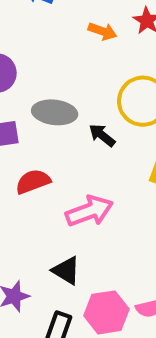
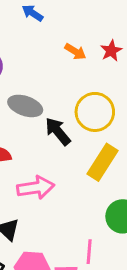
black arrow: (102, 135) -> (58, 131), size x1.4

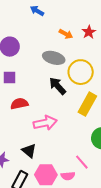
gray ellipse: (25, 106) -> (54, 58), moved
pink line: (89, 252) -> (82, 162), turned -42

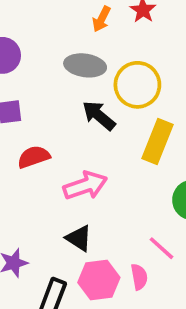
orange arrow: (66, 34) -> (102, 19), turned 96
black triangle: (29, 151) -> (79, 238), moved
pink semicircle: (68, 176) -> (139, 277), turned -88

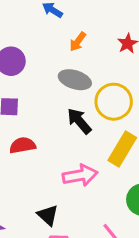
orange arrow: (102, 19) -> (78, 42), moved
pink arrow: (85, 186) -> (80, 175), moved

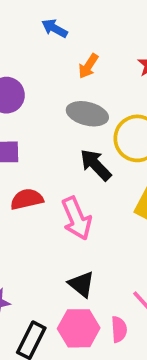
pink arrow: (80, 175) -> (77, 218), moved, turned 80
black triangle: (48, 215) -> (81, 284), moved

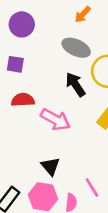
pink arrow: (77, 218) -> (55, 120), turned -48

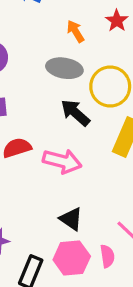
orange arrow: (83, 14) -> (75, 31), moved, turned 120

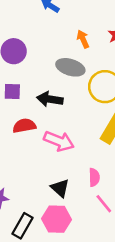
black arrow: (75, 113) -> (50, 99), moved, turned -40
pink semicircle: (107, 256) -> (94, 177), moved

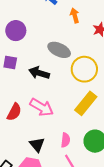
orange arrow: (83, 39) -> (75, 15), moved
red semicircle: (24, 126) -> (14, 112), moved, turned 120

